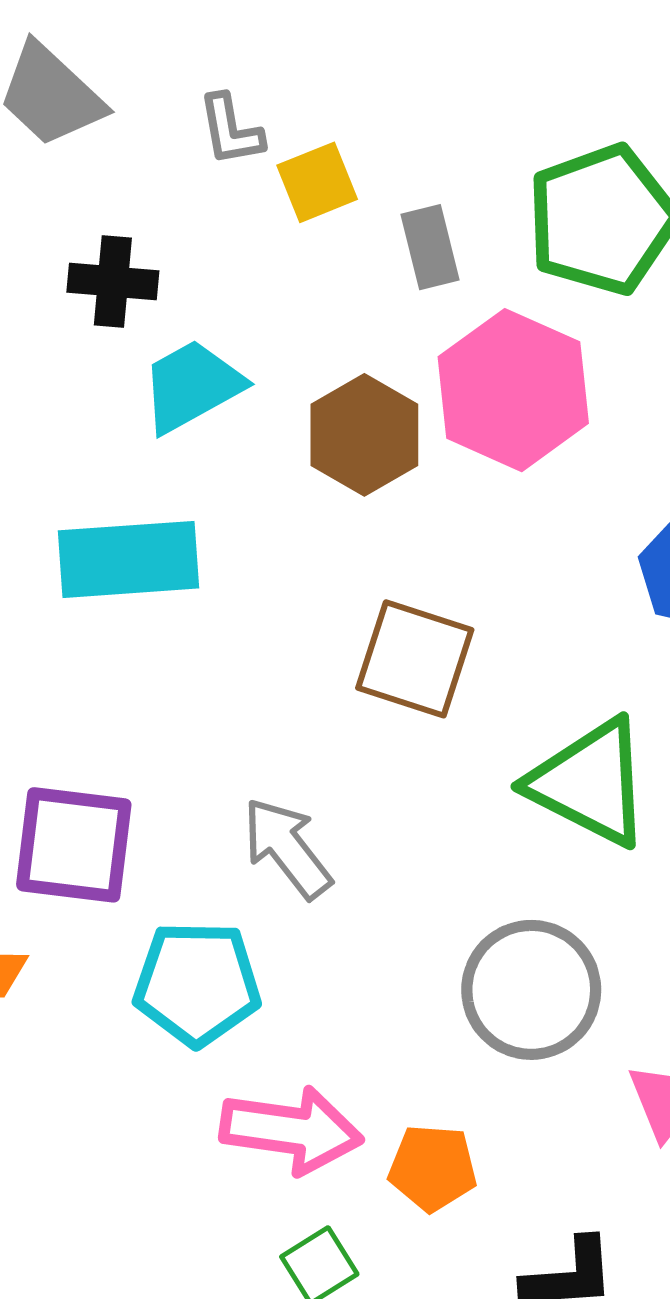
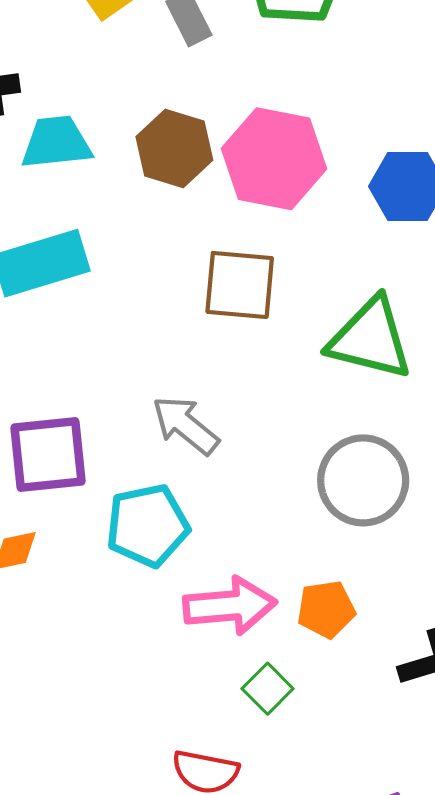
cyan trapezoid: (192, 386) -> (56, 142), turned 36
pink hexagon: (513, 390) -> (274, 159), moved

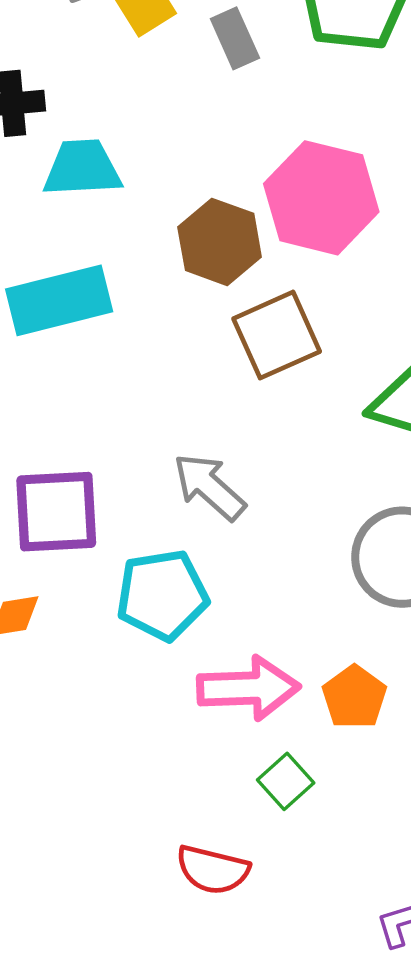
brown hexagon: (174, 148) -> (220, 242), moved
brown square: (240, 285) -> (277, 335), turned -32
orange pentagon: (326, 609) -> (354, 697), turned -30

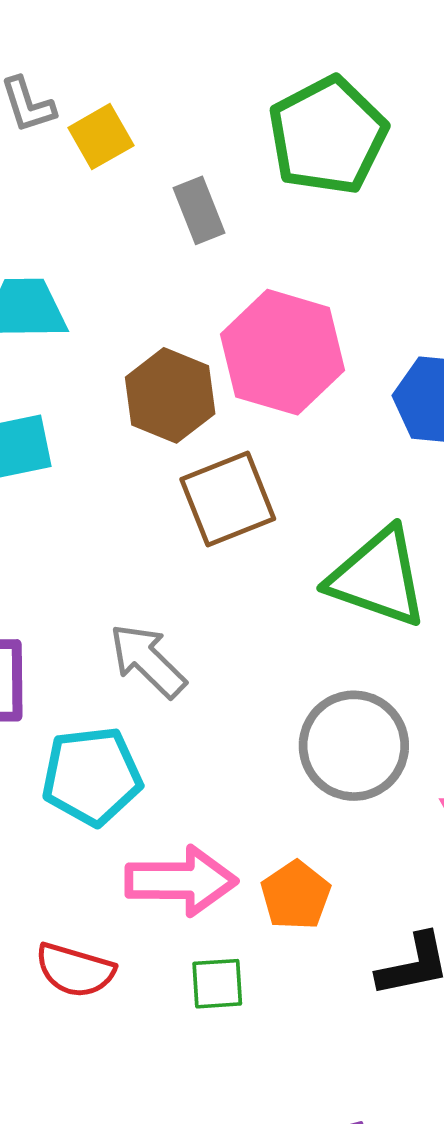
gray rectangle: (235, 38) -> (199, 210), moved
green square: (286, 781) -> (217, 984), turned 36
red semicircle: (213, 870) -> (75, 970), moved

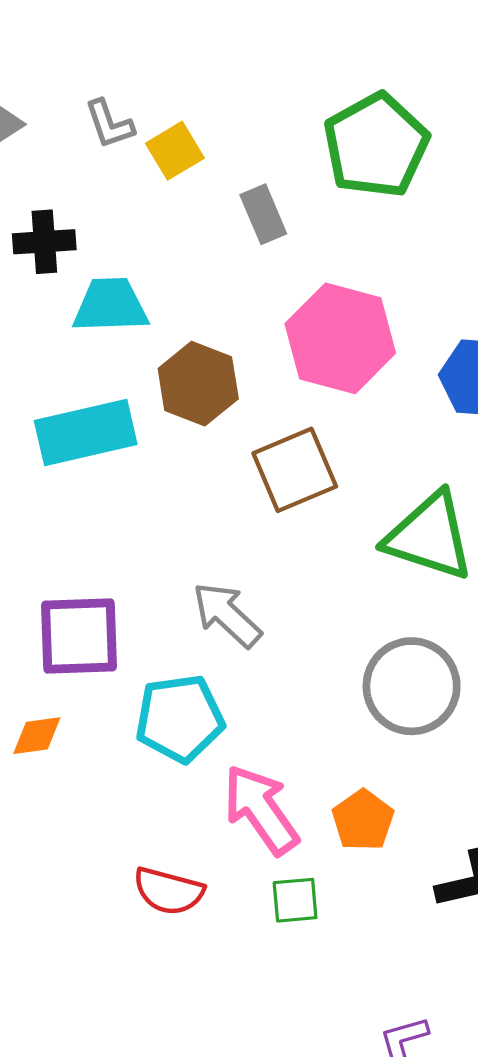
brown hexagon: (170, 395) -> (198, 384), moved
pink arrow: (181, 881) -> (261, 810), turned -124

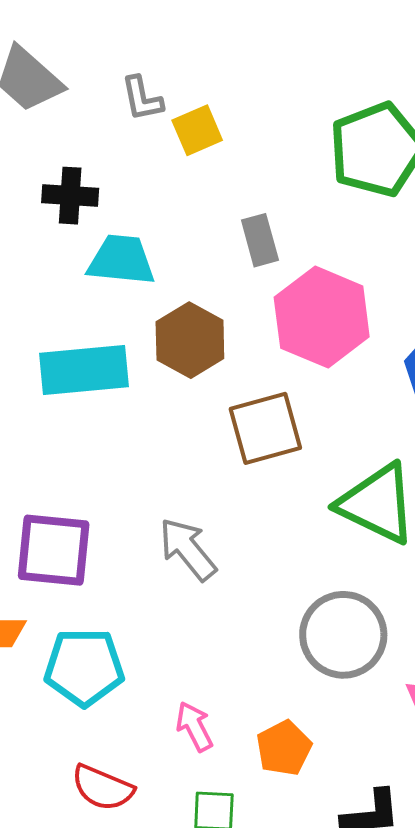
gray rectangle: (263, 214) -> (260, 240), moved
cyan pentagon: (180, 718) -> (84, 667), moved
pink arrow: (261, 810) -> (194, 726), size x0.6

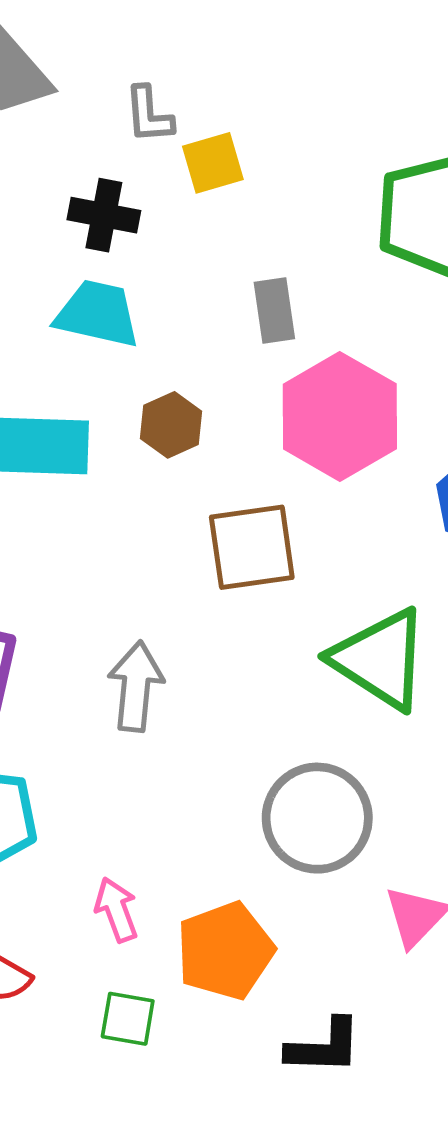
black cross: (70, 196) -> (104, 215), moved
brown hexagon: (190, 340) -> (171, 425), size x0.7
gray arrow: (188, 549) -> (136, 686), turned 38
orange pentagon: (284, 748) -> (225, 951), size x1.4

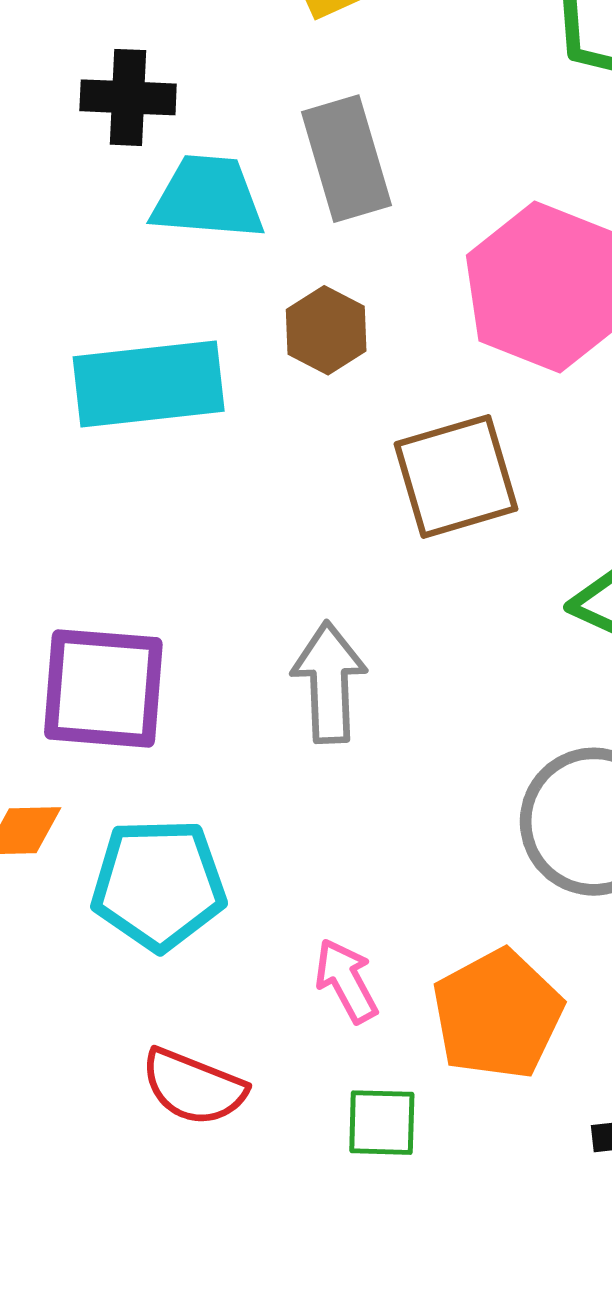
black cross: (104, 215) -> (128, 97), moved
gray rectangle: (274, 310) -> (346, 159), moved, size x1.4

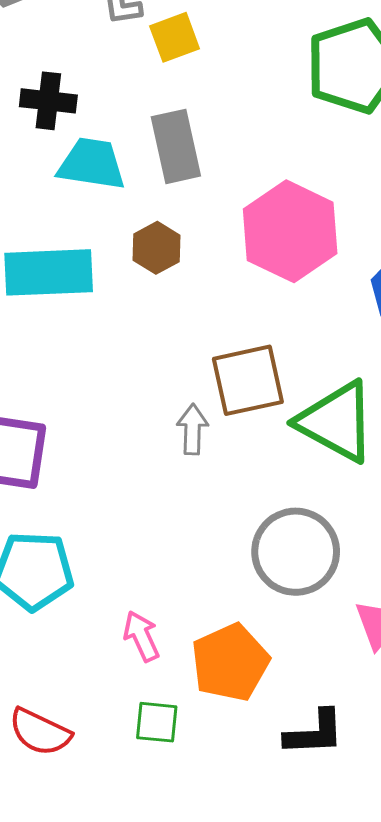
brown square: (456, 476) -> (248, 380), moved
gray arrow: (329, 682) -> (192, 429), moved, size x0.7
red semicircle: (194, 1087) -> (40, 732), moved

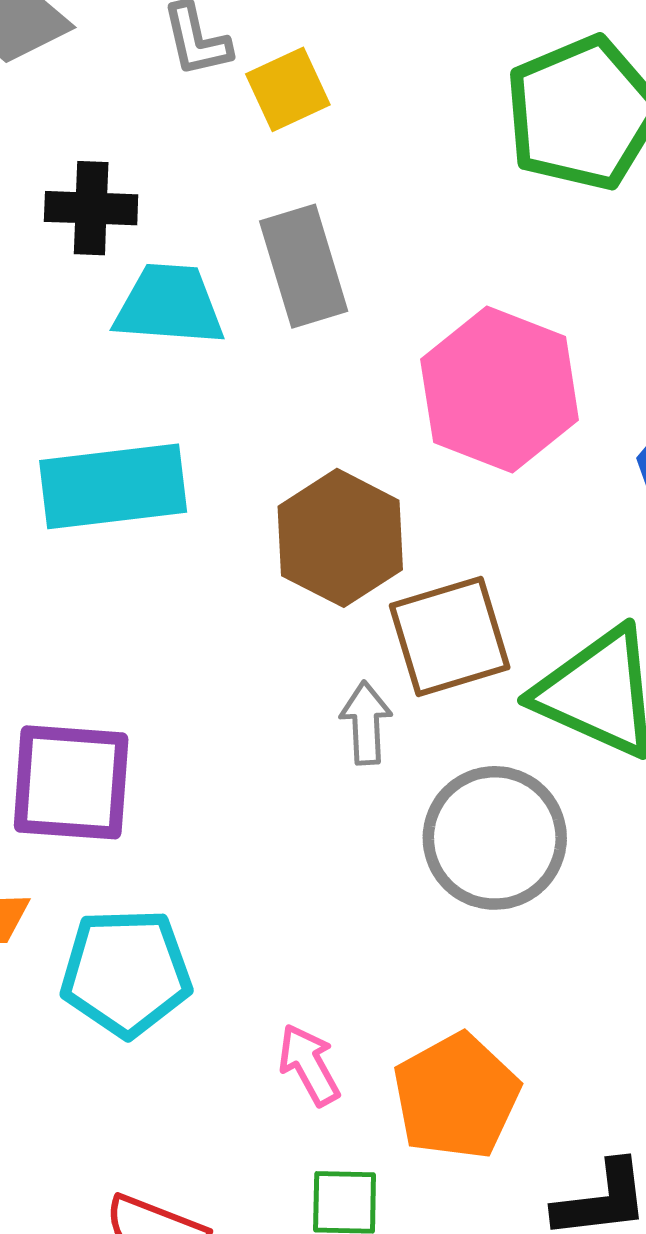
brown hexagon: (157, 248) -> (340, 538), moved, size x1.6
gray circle: (296, 552) -> (495, 838), moved

